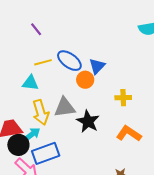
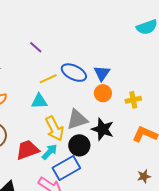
orange circle: (85, 80) -> (103, 93), moved
black circle: (18, 145) -> (79, 145), moved

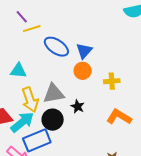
yellow line: (48, 79) -> (32, 29), moved
black star: (103, 129) -> (78, 107), size x0.6
cyan arrow: (50, 152) -> (22, 122), size x1.4

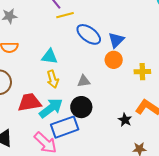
gray triangle: (54, 94) -> (84, 81), size x0.6
yellow arrow: (30, 100) -> (53, 79), moved, size x0.7
black star: (78, 107) -> (125, 120), moved

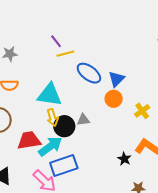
cyan triangle: (50, 57) -> (50, 95), size x1.5
yellow cross: (142, 72) -> (142, 111), turned -35
black circle: (81, 107) -> (64, 126), moved

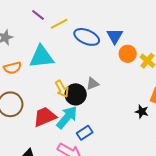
purple line: (56, 41) -> (38, 15), moved
cyan triangle: (50, 95) -> (41, 57), moved
orange circle: (114, 99) -> (128, 54), moved
blue rectangle: (64, 165) -> (85, 133), size x0.6

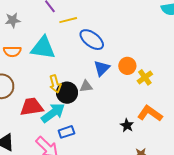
blue triangle: (115, 36) -> (102, 68), moved

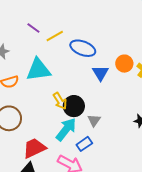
gray triangle: (86, 86) -> (94, 120), moved, turned -32
red trapezoid: (32, 107) -> (34, 148), moved

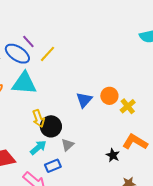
yellow line: (55, 36) -> (47, 54), turned -30
blue ellipse: (83, 48) -> (17, 54), moved
cyan arrow: (66, 129) -> (38, 148), size x0.7

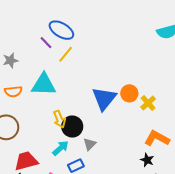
blue ellipse: (17, 54) -> (61, 30), moved
blue triangle: (84, 100) -> (104, 99), size x1.5
black star: (113, 155) -> (147, 160), moved

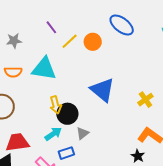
blue ellipse: (61, 30) -> (122, 25), moved
orange circle: (129, 93) -> (93, 42), moved
blue triangle: (104, 99) -> (102, 90), turned -36

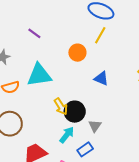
yellow line: (70, 41) -> (100, 35), moved
orange circle: (93, 42) -> (77, 53), moved
blue triangle: (102, 90) -> (101, 78), size x0.6

